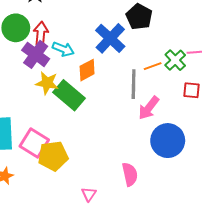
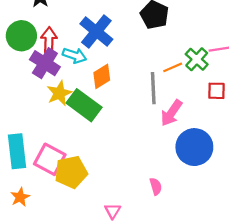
blue cross: (110, 38) -> (96, 31), moved
yellow star: (47, 83) -> (59, 93), turned -30
pink semicircle: (130, 174) -> (156, 186), size x0.7

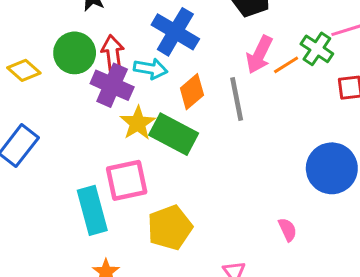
gray line: (153, 88) -> (237, 99), moved
pink arrow: (171, 113) -> (259, 55), moved
pink square: (50, 159) -> (127, 180), moved, turned -32

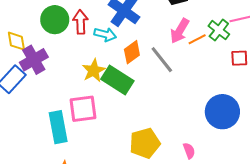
yellow diamond: (24, 70) -> (16, 41), moved, turned 35
purple cross: (112, 85) -> (34, 60), moved, turned 32
gray line: (237, 99) -> (162, 60), turned -32
yellow pentagon: (170, 228) -> (145, 143), moved

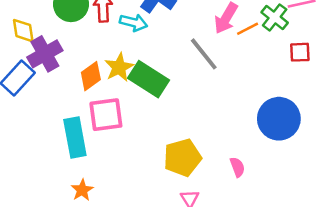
orange diamond: (132, 52) -> (91, 76), moved

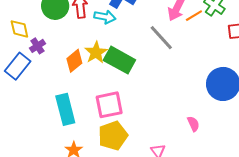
purple cross: (45, 54) -> (37, 46), size x0.6
pink square: (106, 115) -> (109, 105), moved
yellow pentagon: (182, 158) -> (113, 136), moved

